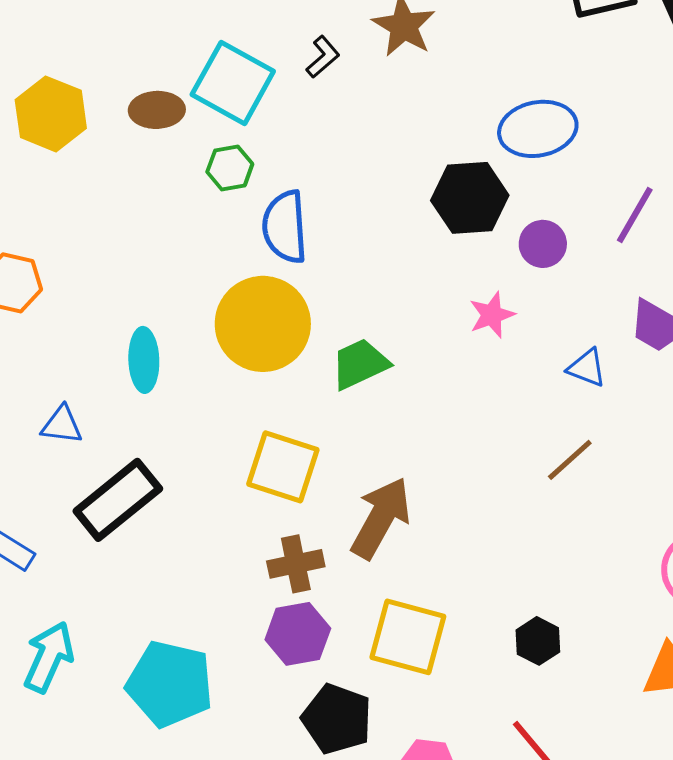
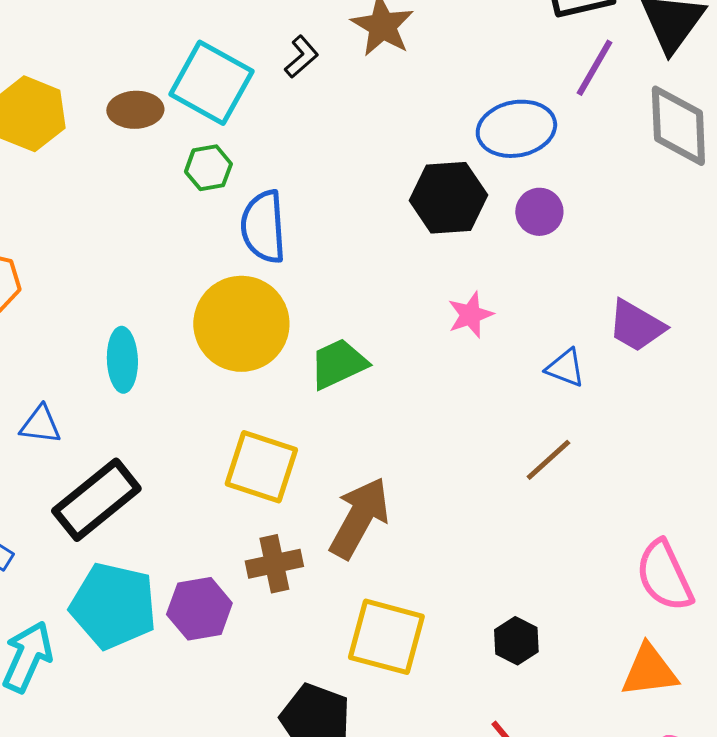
purple line: (635, 215) -> (594, 68), moved
purple circle: (543, 244) -> (539, 212), moved
purple hexagon: (298, 634) -> (199, 609), moved
cyan pentagon: (170, 684) -> (113, 606), moved

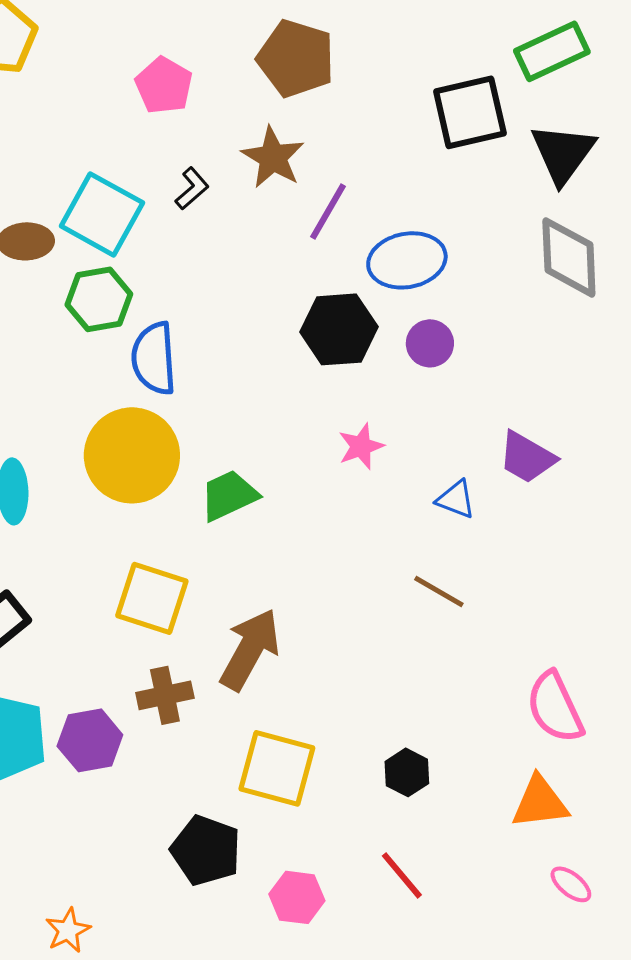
purple line: (594, 68) -> (328, 211), moved
green hexagon: (208, 168) -> (99, 299), size x1.4
brown line: (548, 460) -> (439, 591), turned 72

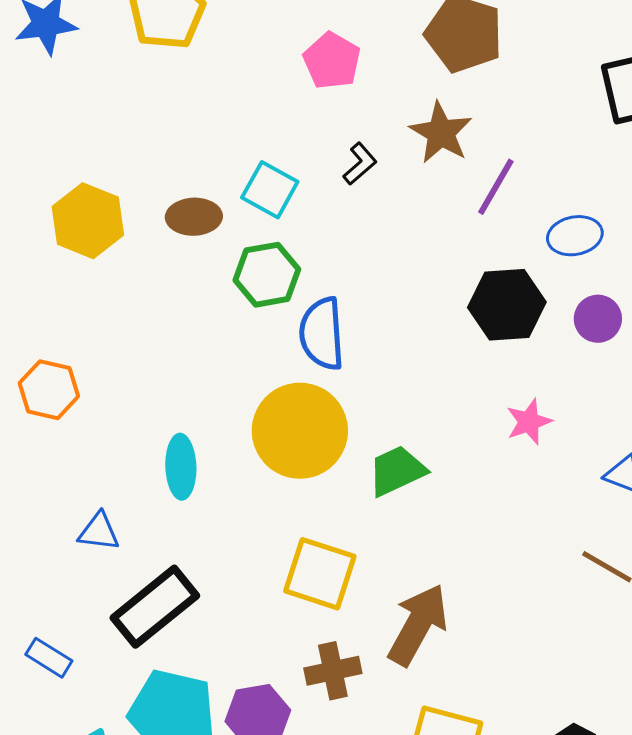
cyan square: (102, 214) -> (270, 190), size x0.7
blue ellipse: (407, 260) -> (575, 236), size x0.7

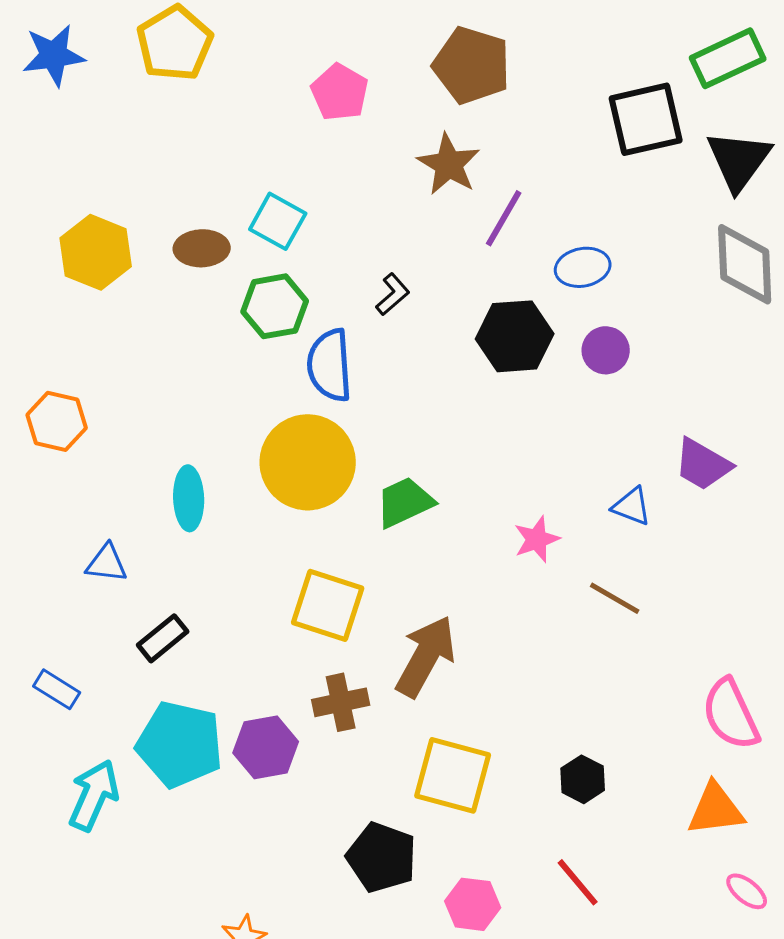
black L-shape: (360, 164) -> (393, 294), moved
pink star: (529, 422) -> (537, 539), moved
black rectangle: (155, 607) -> (163, 638), size x0.6

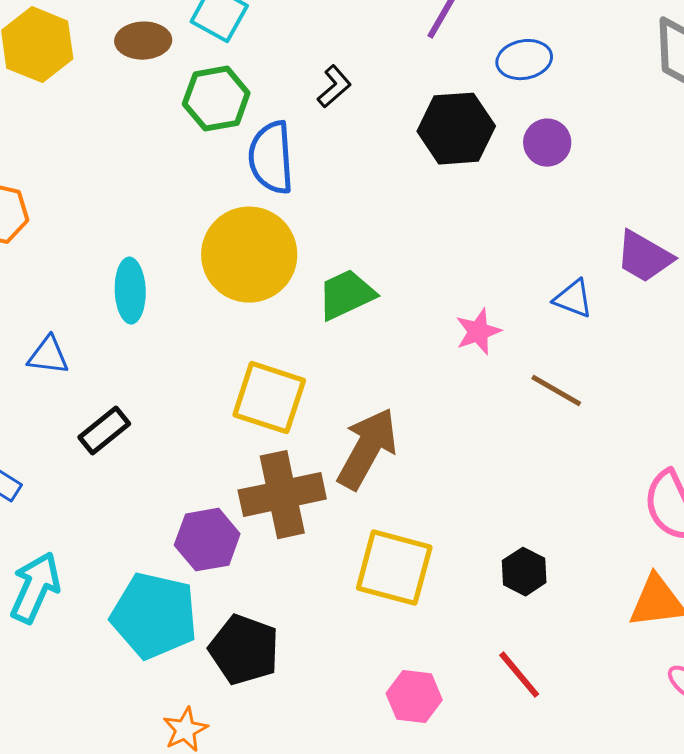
brown cross: (341, 702) -> (282, 495), size x1.5
cyan pentagon: (180, 744) -> (154, 616), moved
black pentagon: (382, 857) -> (244, 650), moved

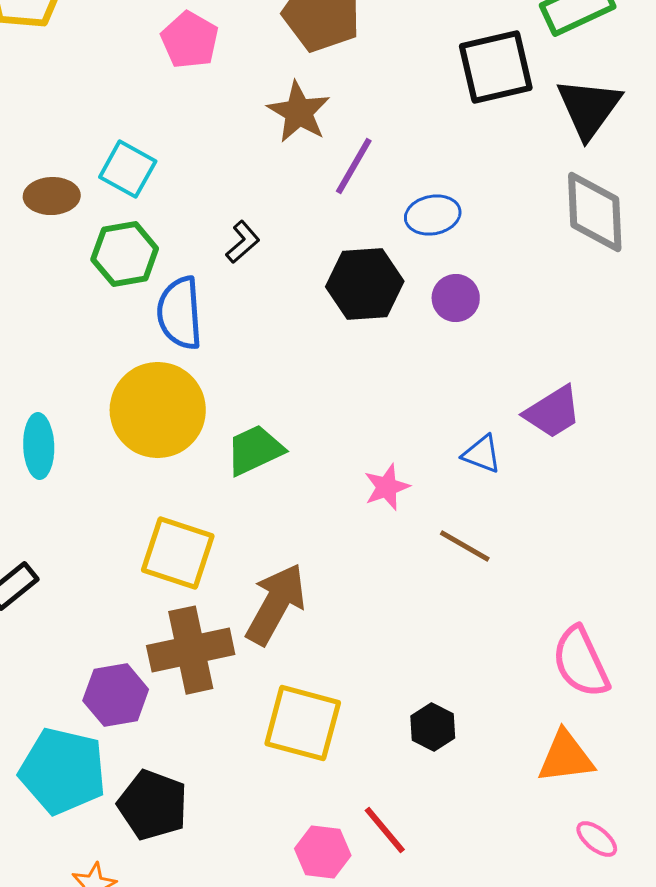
purple trapezoid: (644, 257) -> (553, 412), turned -62
red line: (519, 675) -> (385, 830), moved

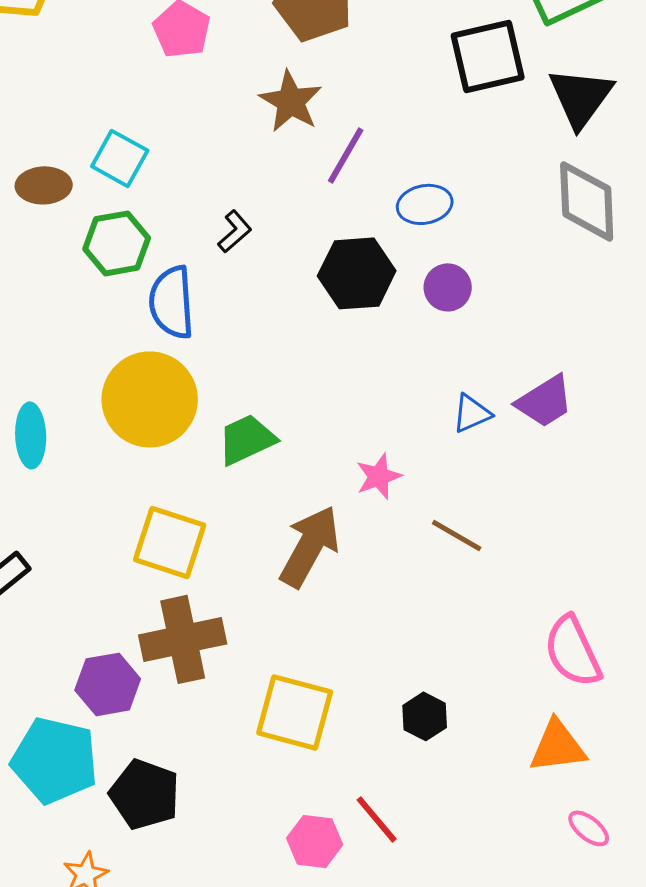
blue triangle: (482, 454) -> (472, 413), moved, turned -45
brown arrow: (276, 604) -> (310, 546), moved

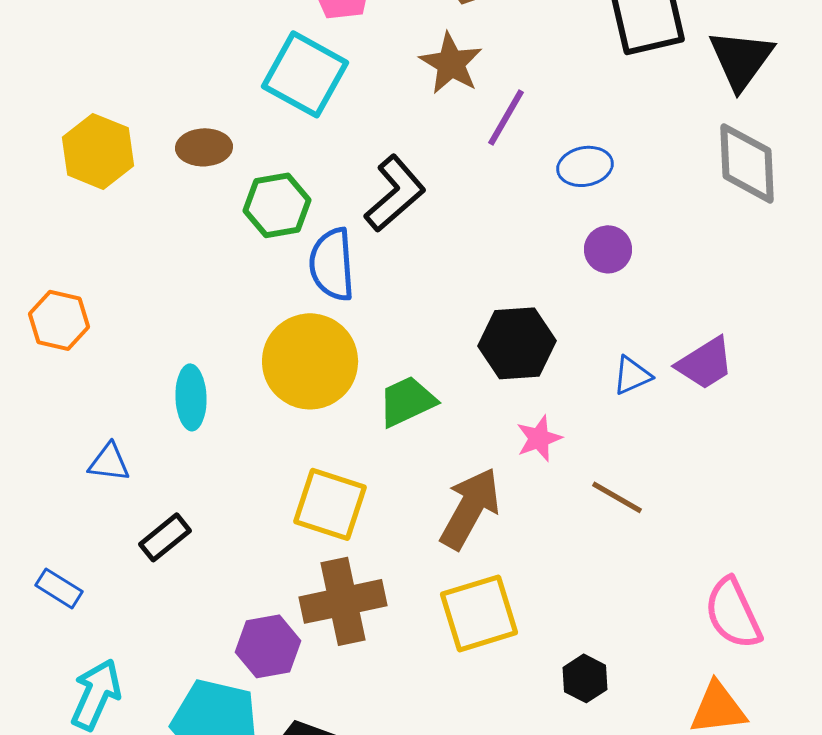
cyan square: (120, 158) -> (305, 74), moved, size x1.5
black L-shape: (235, 231) -> (395, 193), size x1.8
black hexagon: (357, 273) -> (517, 343), moved
yellow square: (295, 712) -> (479, 613), moved, turned -32

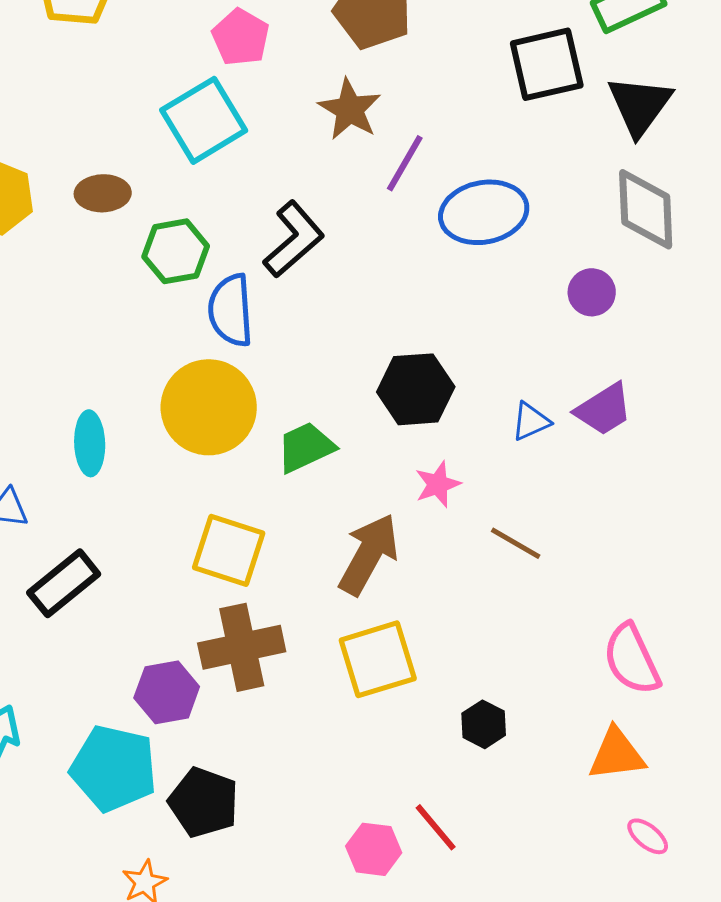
cyan square: (305, 74) -> (204, 120), turned 30
blue ellipse: (585, 166) -> (484, 212), size x1.6
purple circle: (608, 249) -> (592, 292), moved
black rectangle: (165, 537) -> (64, 583), size x1.4

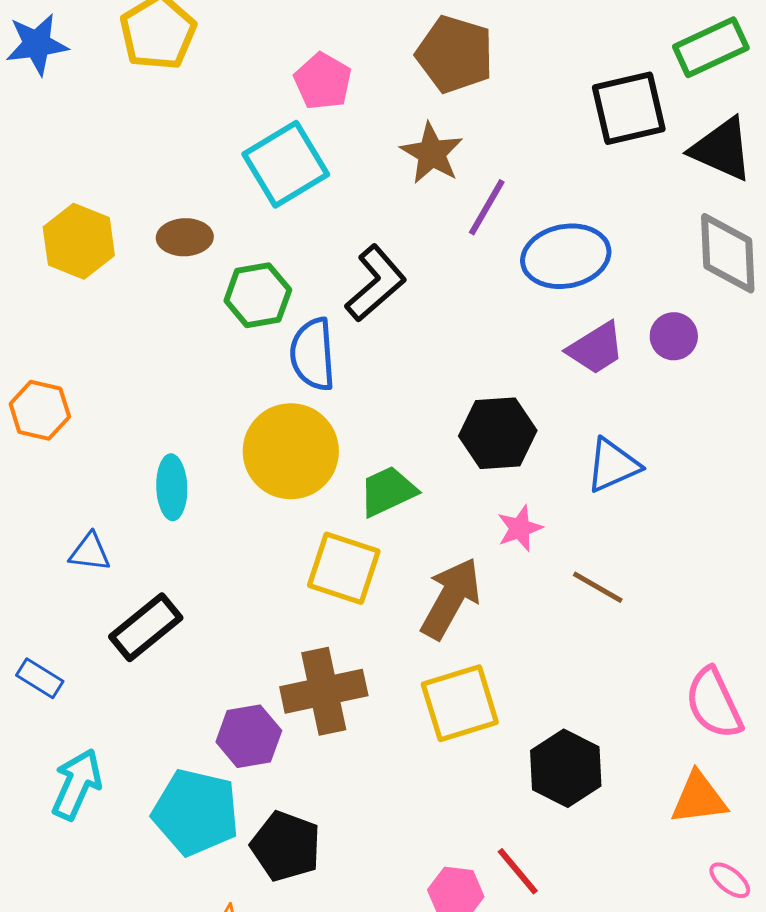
black triangle: (640, 105) -> (722, 149), turned -42
purple trapezoid: (604, 409) -> (596, 348), moved
blue triangle: (531, 421) -> (613, 465), size x1.4
yellow square: (229, 550) -> (344, 568), moved
black hexagon: (484, 724) -> (566, 768), size x1.6

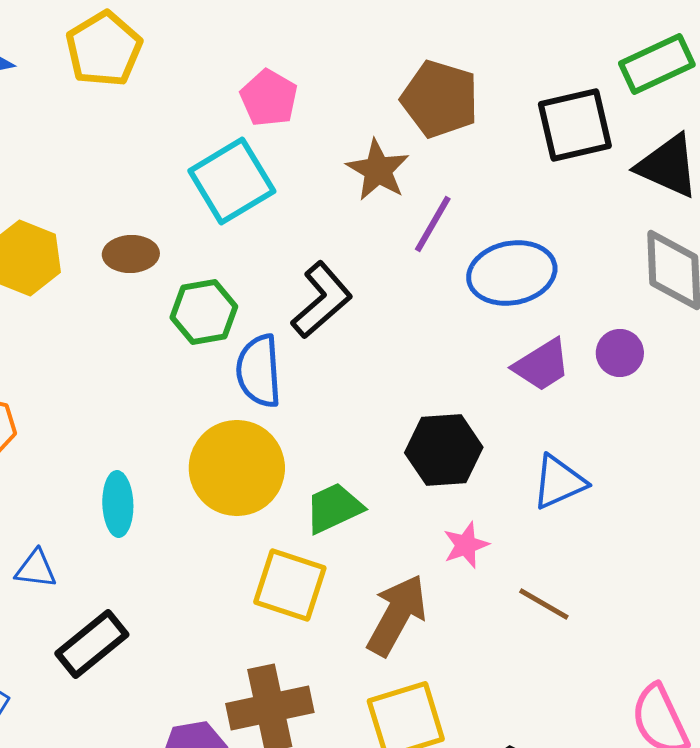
brown pentagon: (455, 54) -> (440, 99), moved

